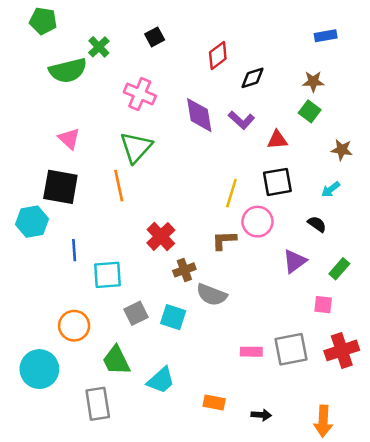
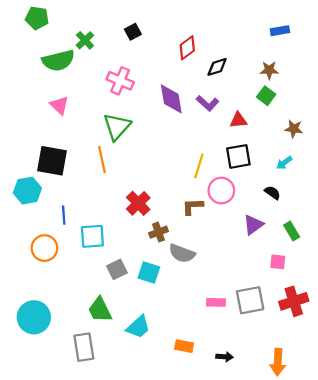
pink triangle: (69, 139) -> (59, 105), moved
green rectangle: (339, 269) -> (292, 231), turned -72
orange circle: (74, 326) -> (44, 248), moved

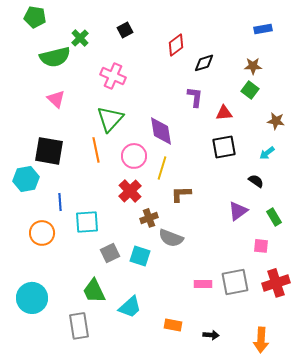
purple diamond: (171, 99) -> (161, 131), moved
purple L-shape: (207, 103) -> (195, 97), turned -125
yellow line: (199, 166) -> (162, 168), moved
pink circle: (221, 191) -> (134, 156), moved

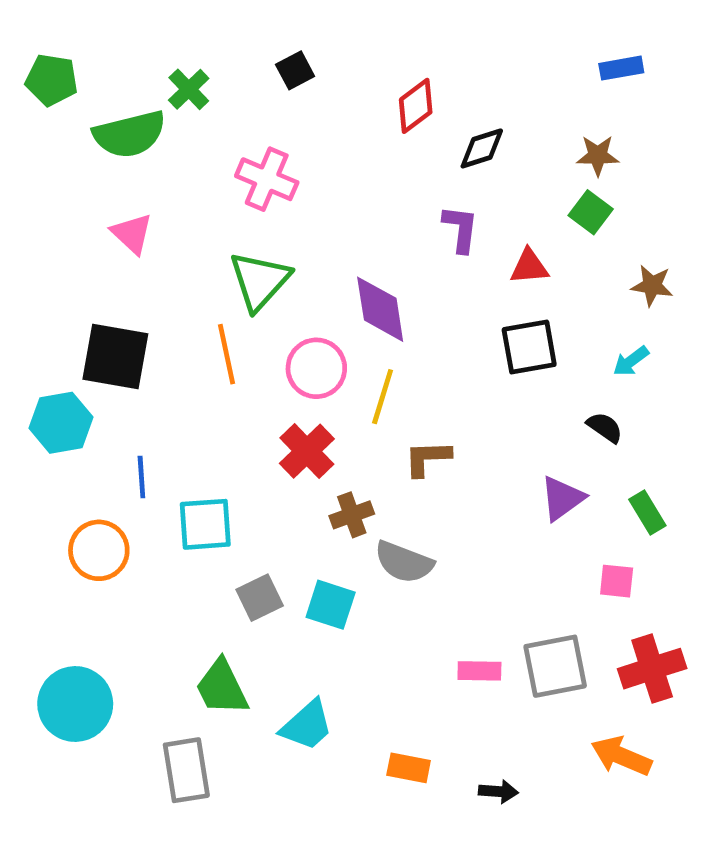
green pentagon: (35, 17) -> (52, 80), moved
orange arrow: (261, 340) -> (621, 756), moved, turned 110

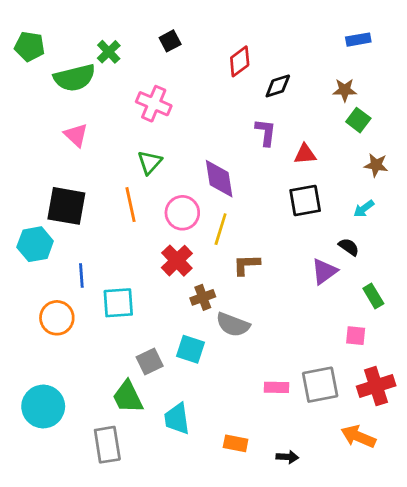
green square: (591, 212) -> (358, 120), moved
green triangle: (260, 281) -> (150, 162), size x0.7
purple triangle: (562, 498) -> (324, 271), moved
gray square: (260, 598) -> (150, 361), moved
cyan trapezoid: (307, 725) -> (177, 419), turned 124

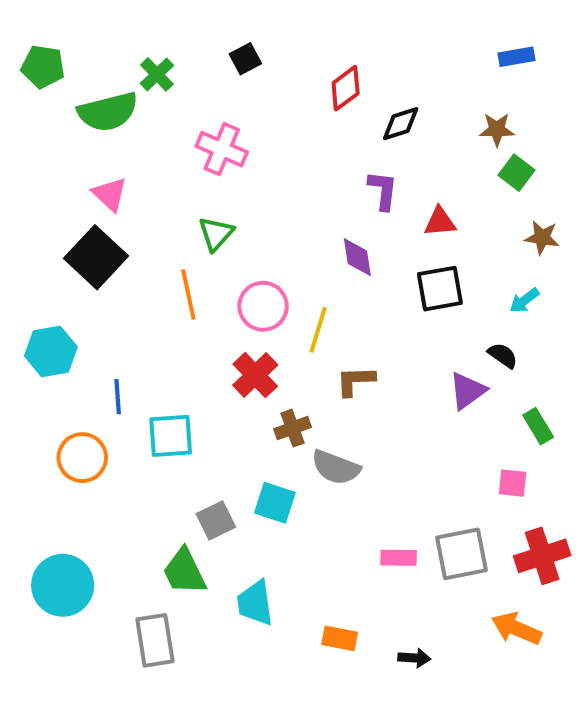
purple diamond: (219, 179) -> (357, 257), moved, size x0.7
black square: (66, 206) -> (96, 257), moved, turned 33

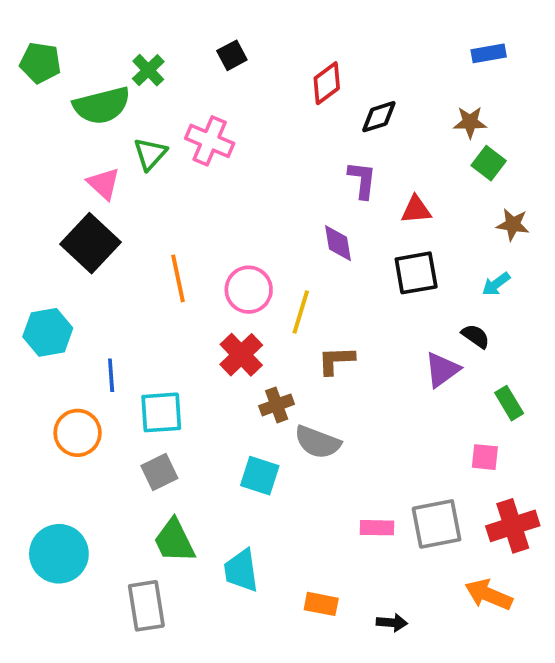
green triangle: (216, 234) -> (150, 154), moved
gray square: (216, 520) -> (159, 472), moved

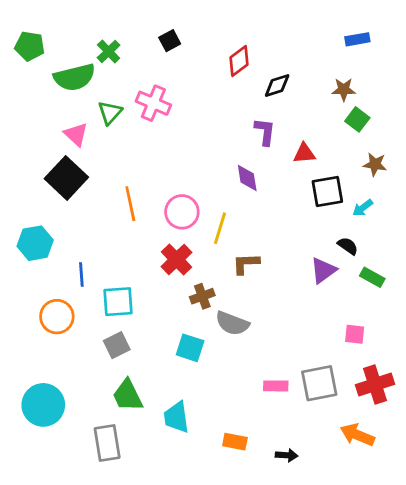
black square: (416, 273) -> (327, 192), moved
green rectangle: (509, 403) -> (372, 277), moved, turned -30

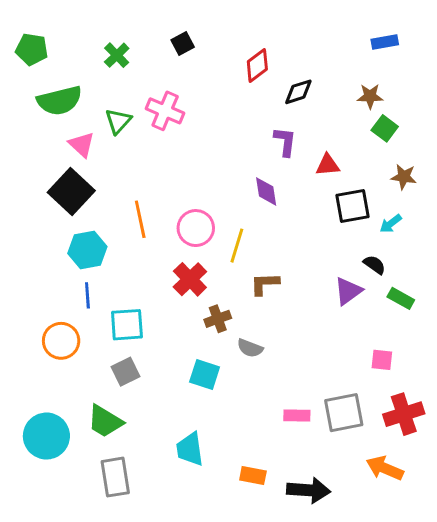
green semicircle: (75, 77) -> (60, 101), moved
cyan hexagon: (35, 243) -> (87, 250), moved
gray semicircle: (232, 323) -> (250, 348), size x0.7
green trapezoid: (128, 395) -> (105, 421), moved, turned -33
black arrow: (287, 455) -> (309, 490), size x1.8

